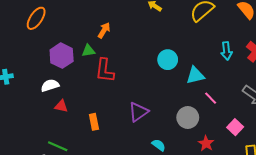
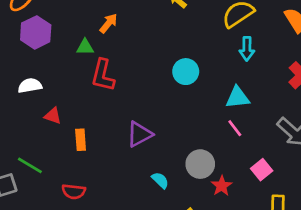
cyan arrow: (226, 51) -> (247, 49), moved
purple hexagon: (62, 56) -> (36, 32), moved
cyan triangle: (195, 75) -> (238, 98), moved
red triangle: (61, 106) -> (53, 116), moved
gray circle: (188, 118) -> (200, 164), moved

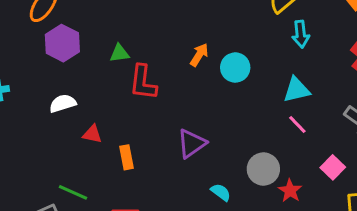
orange arrow: (109, 23) -> (199, 55), moved

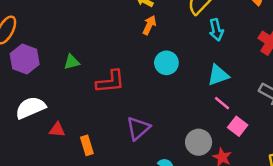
orange arrow: (199, 55) -> (149, 25), moved
red L-shape: (143, 82) -> (110, 82), moved, turned -96
white semicircle: (63, 103) -> (30, 108), size x1.4
pink square: (333, 167) -> (238, 126), moved

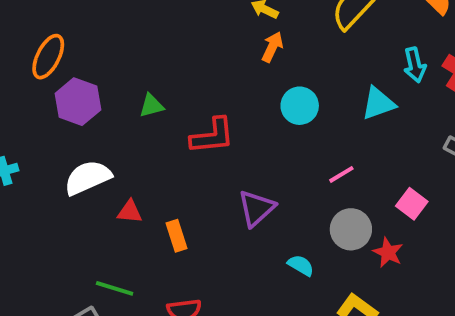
cyan arrow: (216, 30) -> (415, 65), moved
cyan triangle: (218, 75) -> (378, 103), moved
pink line: (222, 103) -> (341, 174), moved, turned -70

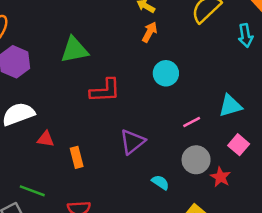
cyan arrow: (415, 65) -> (245, 36), moved
cyan triangle: (378, 103) -> (230, 106), moved
green triangle: (151, 106) -> (74, 50), moved, size x1.6

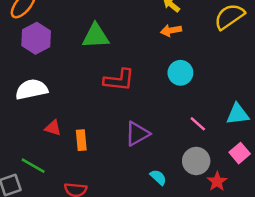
orange arrow: (150, 32) -> (171, 30), turned -138
pink line: (192, 122) -> (198, 124), turned 60
red triangle: (46, 139) -> (53, 128), moved

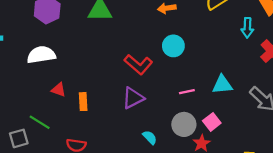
red L-shape: (119, 80) -> (138, 64), moved, turned 32
pink line: (198, 124) -> (187, 92), turned -56
pink square: (240, 153) -> (212, 122), moved

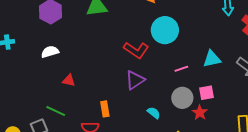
cyan circle: (173, 46) -> (165, 30), size x1.4
white semicircle: (41, 55) -> (50, 52), size x0.7
orange rectangle: (83, 102) -> (105, 109), moved
pink square: (212, 122) -> (207, 93), turned 35

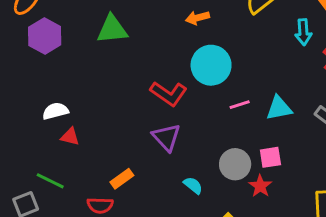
white semicircle: (50, 52) -> (55, 111), moved
pink line: (181, 69) -> (240, 105), moved
purple triangle: (135, 80) -> (166, 137), turned -40
orange rectangle: (105, 109) -> (122, 179), turned 63

